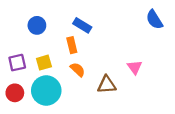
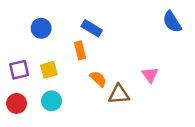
orange semicircle: (78, 70) -> (98, 79), moved
cyan circle: (46, 90) -> (51, 101), size x0.6

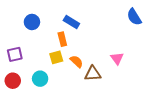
yellow square: (49, 70) -> (56, 57), moved

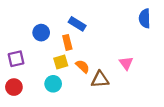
blue semicircle: (134, 17) -> (145, 18), turned 30
blue circle: (32, 22) -> (41, 33), moved
cyan circle: (40, 79) -> (53, 84), moved

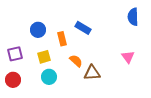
blue rectangle: (77, 24) -> (83, 28), moved
yellow square: (61, 62) -> (44, 57), moved
pink triangle: (126, 63) -> (128, 57), moved

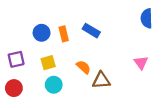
orange rectangle: (62, 39) -> (64, 34), moved

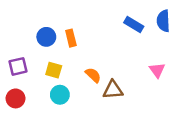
blue rectangle: (91, 31) -> (134, 25), moved
yellow square: (48, 63) -> (54, 70), turned 32

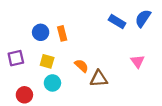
blue semicircle: (163, 21) -> (143, 18), turned 36
red circle: (16, 98) -> (24, 95), moved

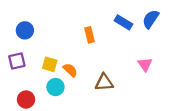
blue circle: (41, 32) -> (25, 30), moved
orange rectangle: (62, 33) -> (89, 35), moved
orange semicircle: (82, 66) -> (70, 70), moved

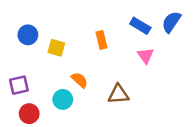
purple square: (17, 61) -> (19, 85), moved
yellow square: (50, 64) -> (56, 48), moved
pink triangle: (145, 64) -> (145, 56), moved

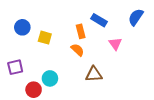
blue rectangle: (140, 26) -> (99, 20), moved
orange semicircle: (80, 80) -> (78, 50), moved
red circle: (29, 114) -> (34, 90), moved

